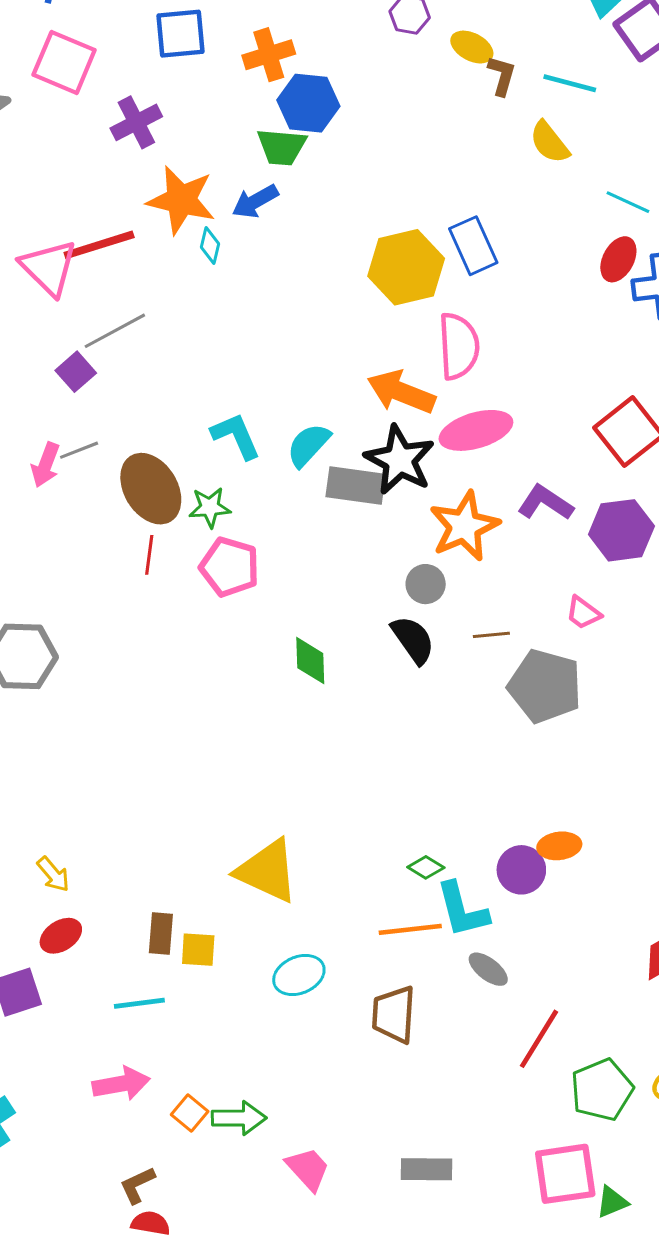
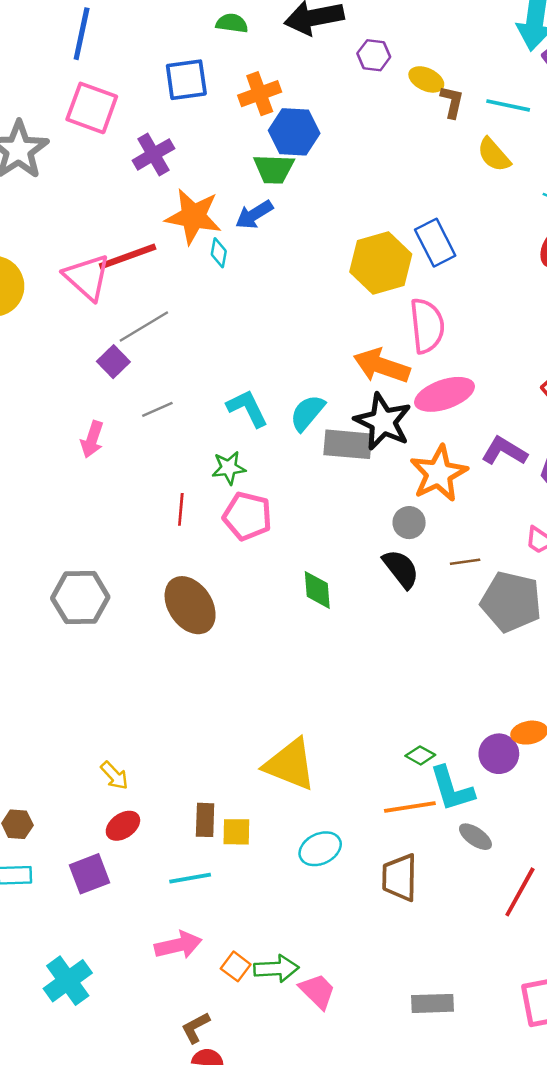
gray line: (79, 450) -> (157, 409), moved
brown ellipse: (151, 489) -> (190, 605), moved
pink trapezoid: (308, 1169) -> (317, 991), moved

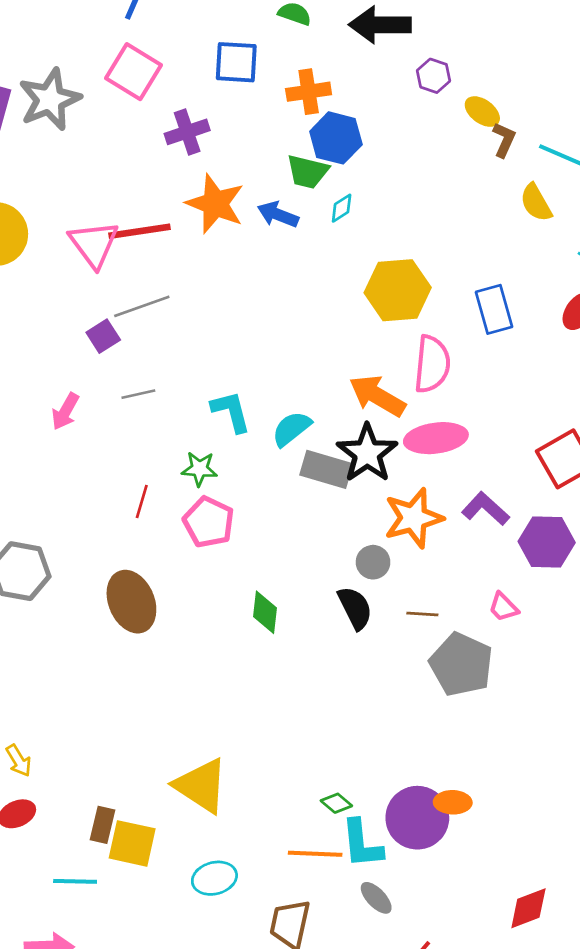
blue arrow: (254, 215) -> (278, 215), turned 42
blue rectangle: (435, 243) -> (494, 309), moved
cyan diamond: (219, 253) -> (342, 208), moved, turned 36
purple circle: (499, 754) -> (417, 818), size x1.5
yellow square: (236, 832) -> (132, 843), size x1.5

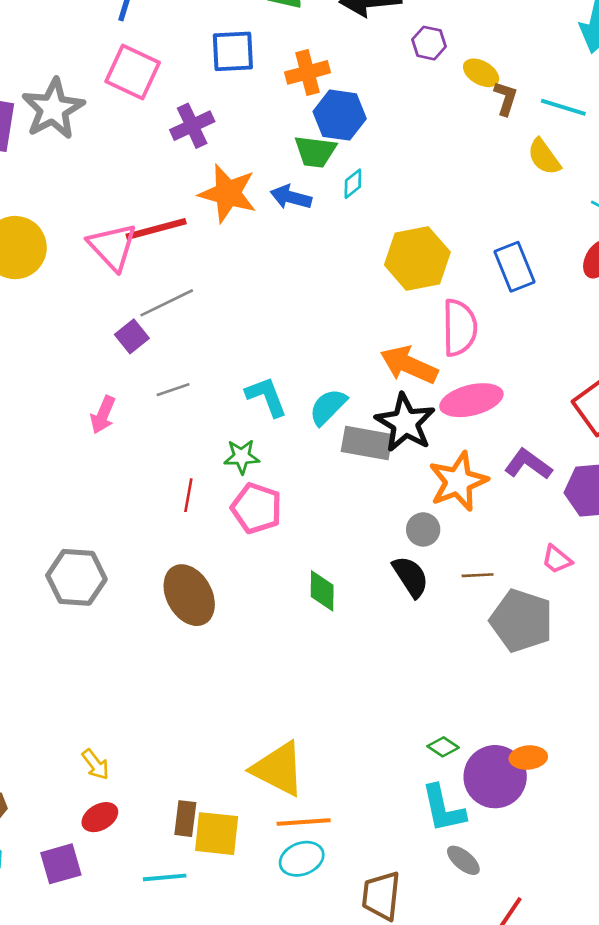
green diamond: (336, 803) -> (443, 747), moved
orange line: (315, 854) -> (304, 822), moved

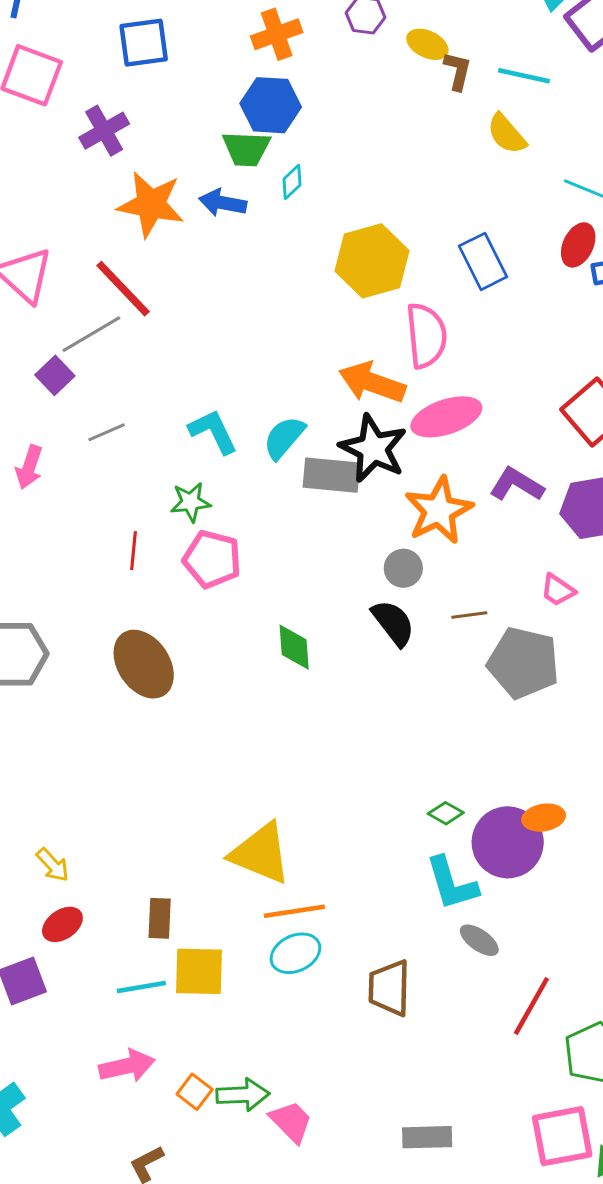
orange cross: (307, 72) -> (277, 34), moved
red line: (156, 229) -> (123, 289), moved, turned 66
yellow square: (217, 834) -> (199, 971), moved

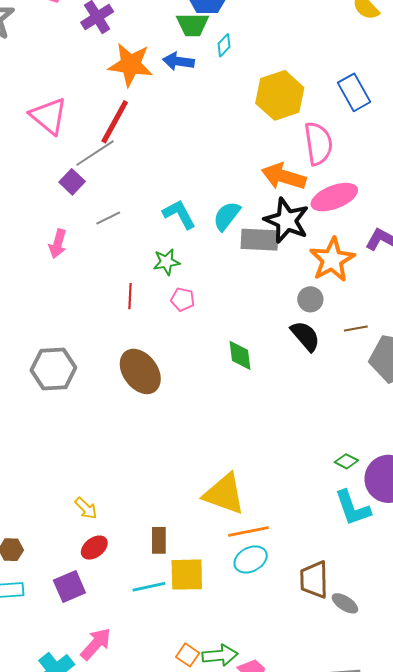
red line: (123, 289) -> (115, 122), turned 75
pink pentagon: (212, 559) -> (183, 299), size x0.6
gray ellipse: (479, 940) -> (345, 603), moved
pink arrow: (127, 1066) -> (96, 644), moved, turned -33

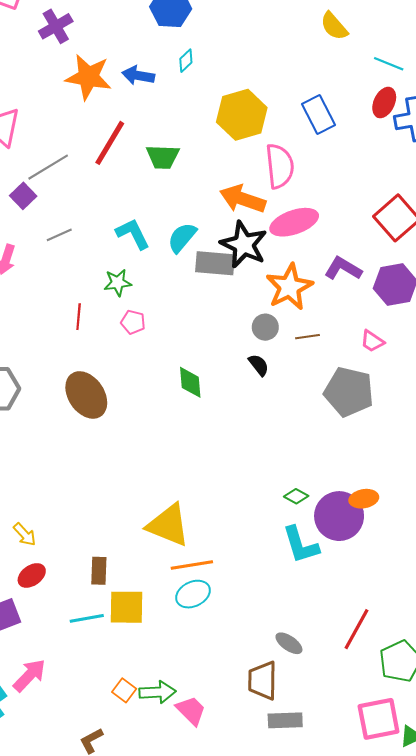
green trapezoid: (193, 25) -> (163, 157), moved
red line: (115, 122) -> (110, 143), moved
brown line: (356, 328) -> (308, 337), moved
black semicircle: (305, 336) -> (259, 365), size x0.7
brown trapezoid: (314, 580) -> (263, 680), moved

